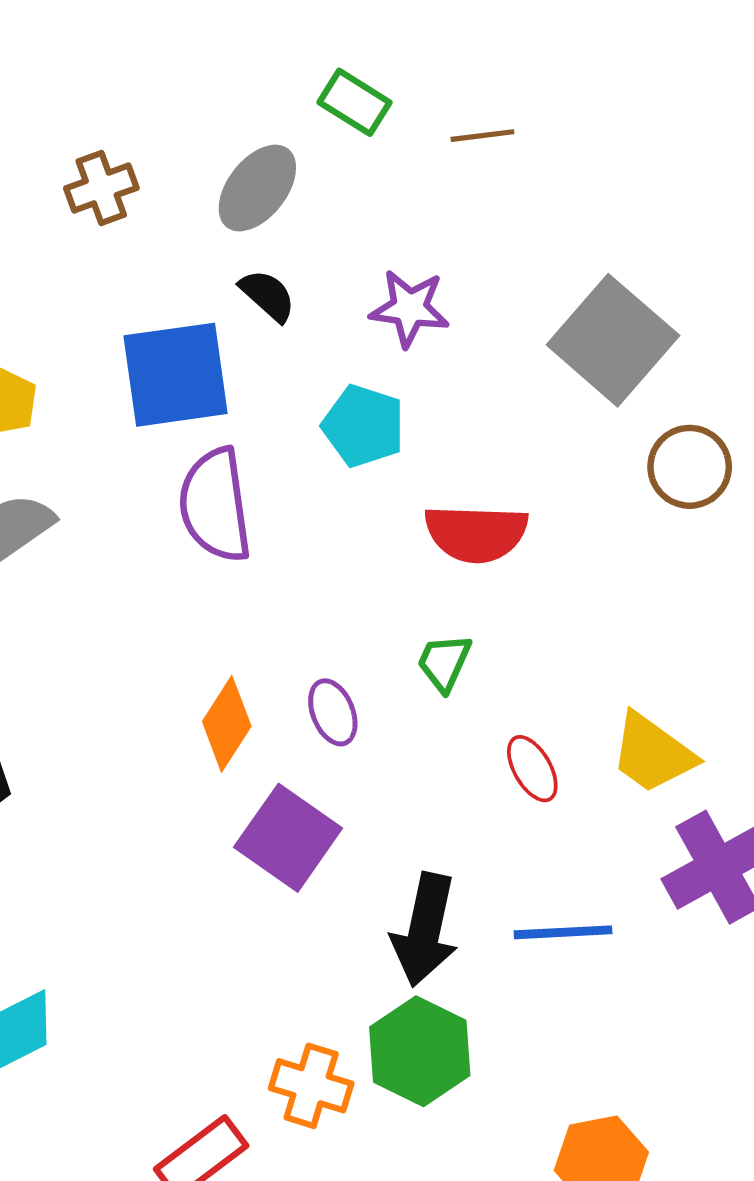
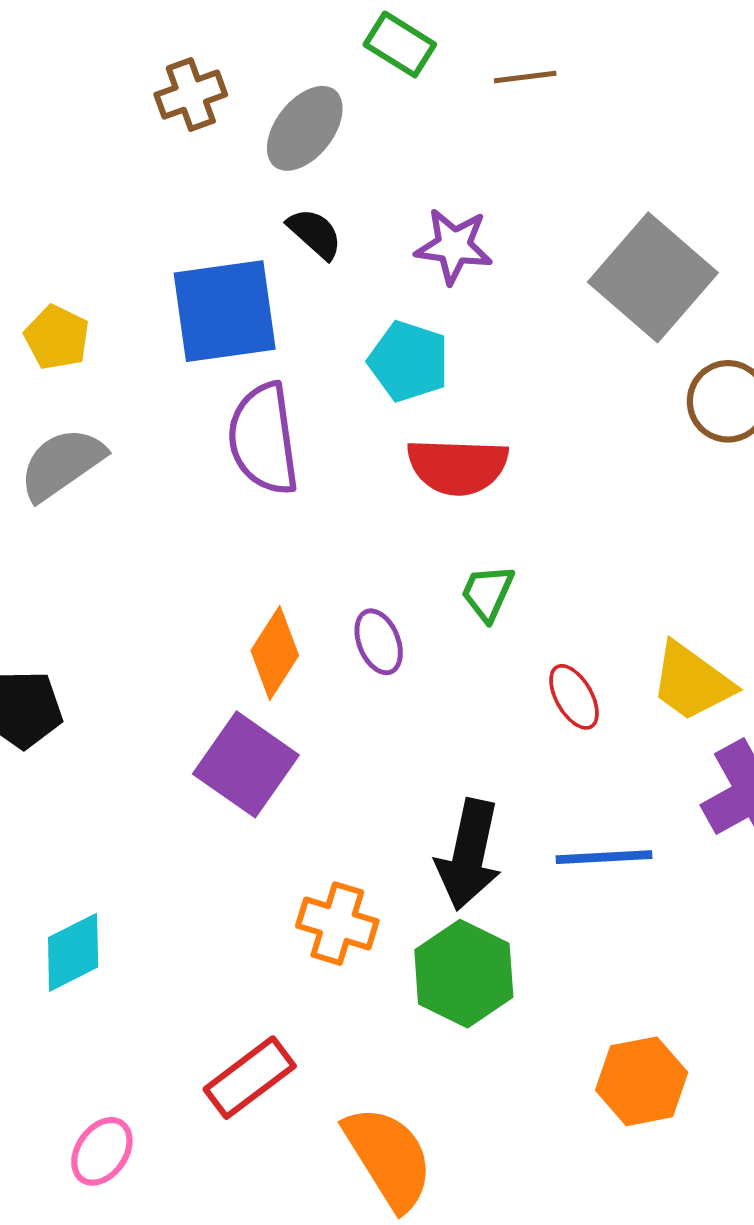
brown cross: (101, 188) -> (191, 95), moved
red semicircle: (476, 533) -> (458, 466), moved
purple square: (288, 838) -> (246, 764), moved
orange cross: (311, 1086) -> (337, 924), moved

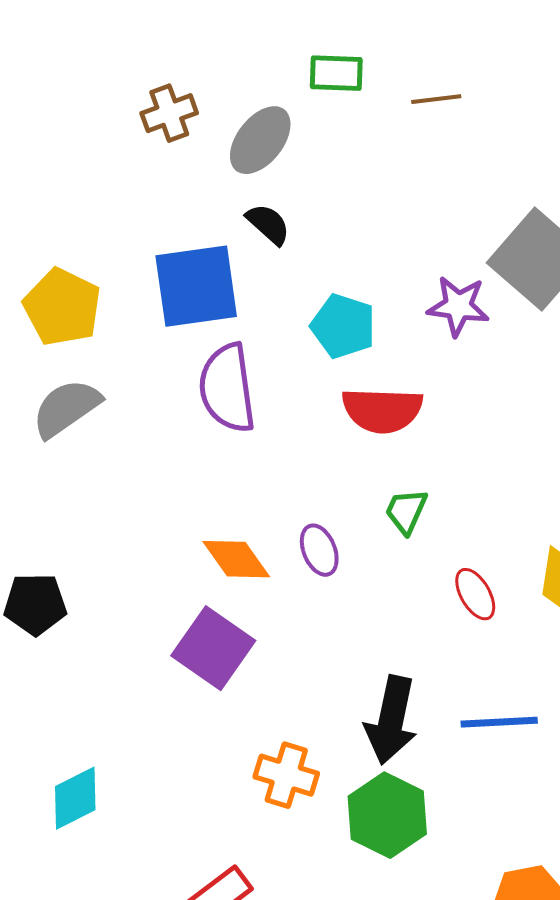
green rectangle: (400, 44) -> (336, 73), turned -30
purple star: (454, 246) -> (458, 306), moved
yellow pentagon: (57, 337) -> (62, 307), size x1.5
orange diamond: (275, 653) -> (236, 559), turned -68

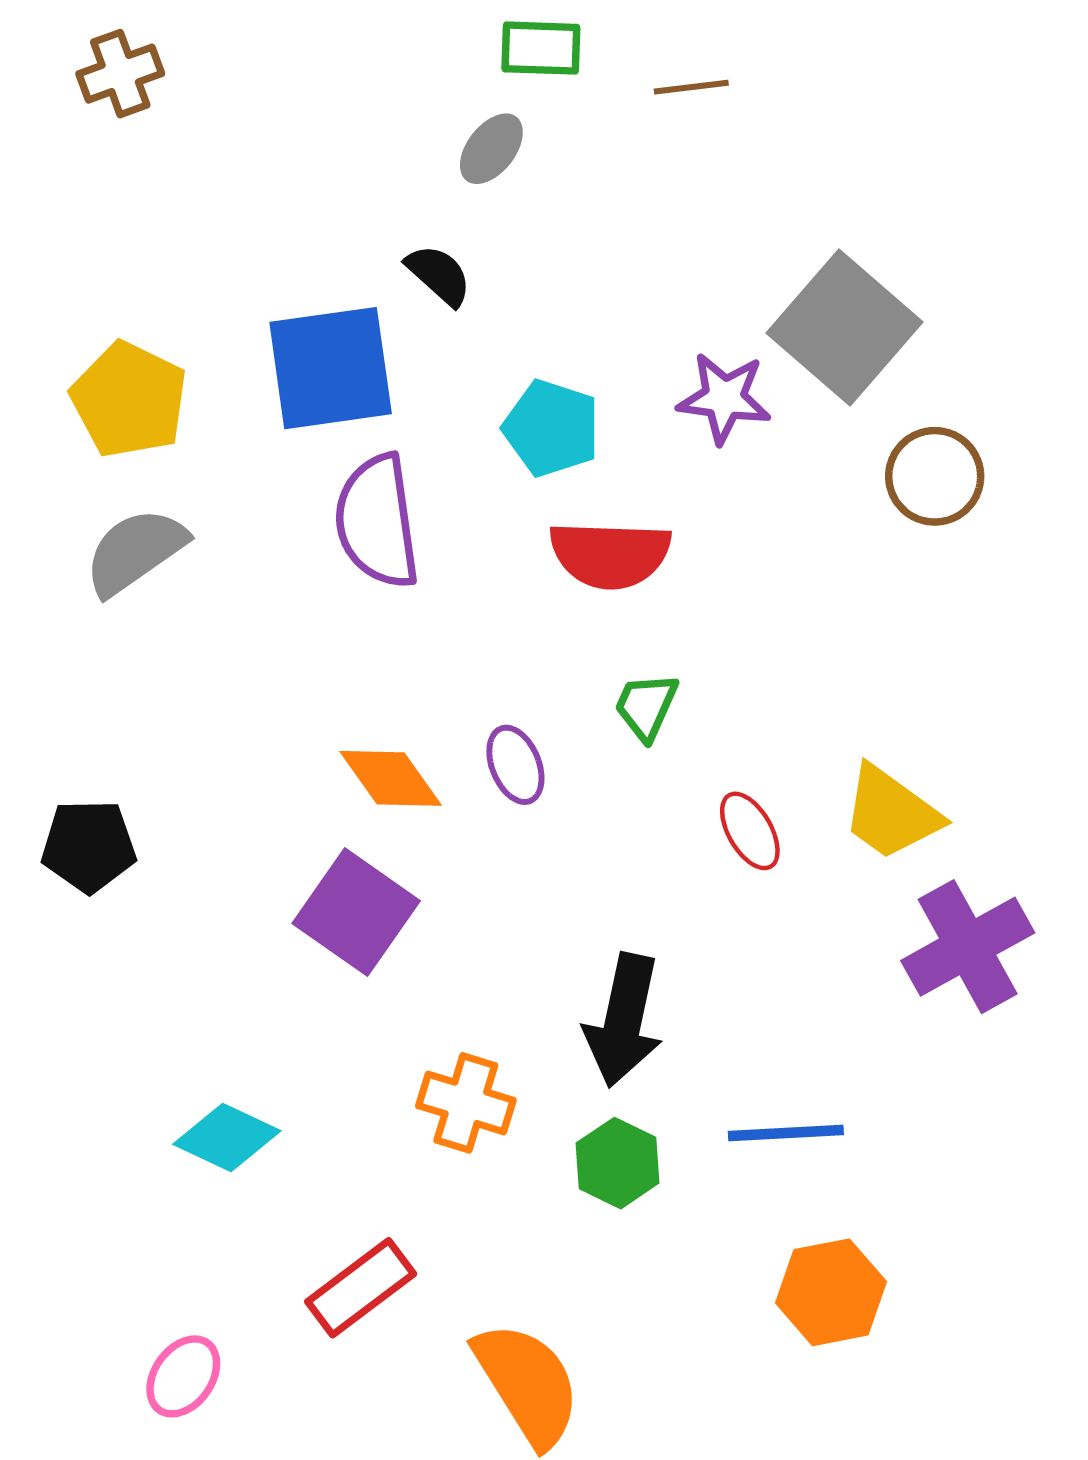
brown cross: (169, 113) -> (120, 74), moved
gray ellipse: (260, 140) -> (491, 149), moved, size x0.7
blue line: (499, 722) -> (786, 1133), moved
cyan diamond: (75, 798) -> (227, 1138), moved, turned 52
green hexagon: (387, 815) -> (618, 1163), size x0.7

